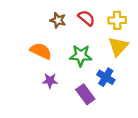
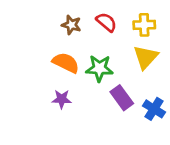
orange semicircle: (41, 51) -> (66, 63), moved
blue cross: (106, 77) -> (154, 109), moved
purple rectangle: (85, 94) -> (122, 98), moved

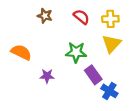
brown star: (71, 25) -> (45, 16), moved
orange semicircle: (66, 63) -> (21, 52), moved
blue cross: (154, 109) -> (109, 91), moved

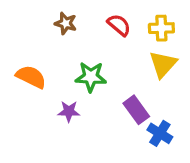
green star: (76, 52) -> (91, 77), moved

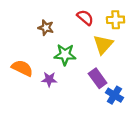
brown star: (66, 23) -> (46, 28), moved
yellow triangle: (163, 64) -> (103, 45), moved
orange semicircle: (31, 77) -> (22, 68), moved

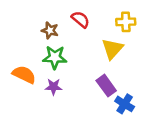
red semicircle: (85, 18) -> (80, 19), moved
green star: (65, 55) -> (55, 57), moved

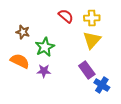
yellow cross: (126, 22) -> (92, 18), moved
brown star: (50, 30) -> (23, 32), moved
green star: (55, 57) -> (45, 47), turned -30

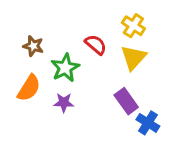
red semicircle: (66, 16) -> (96, 45), moved
yellow cross: (92, 18) -> (133, 26), turned 35
orange semicircle: (20, 61) -> (29, 88), turned 96

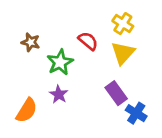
orange semicircle: (29, 88) -> (27, 110), moved
purple star: (64, 103) -> (59, 94), turned 30

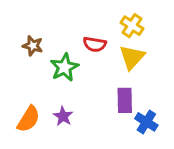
red semicircle: (88, 41) -> (95, 44), turned 150
purple rectangle: (116, 93) -> (125, 100), turned 35
purple star: (59, 94) -> (63, 116), moved

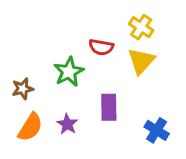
brown star: (33, 46) -> (23, 89), moved, turned -30
purple rectangle: (125, 100) -> (109, 107), moved

